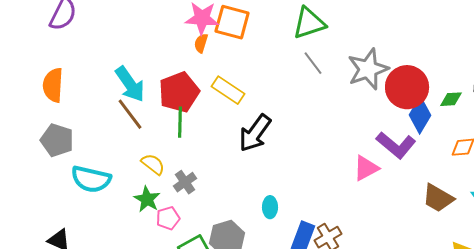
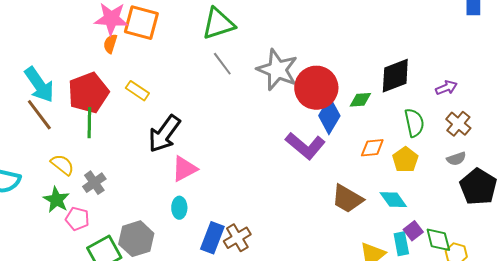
gray star: (368, 69) -> (277, 70), turned -30
yellow rectangle: (228, 90) -> (137, 91), size x0.7
pink triangle: (366, 168) -> (184, 169), moved
pink pentagon: (168, 218) -> (77, 219), turned 30

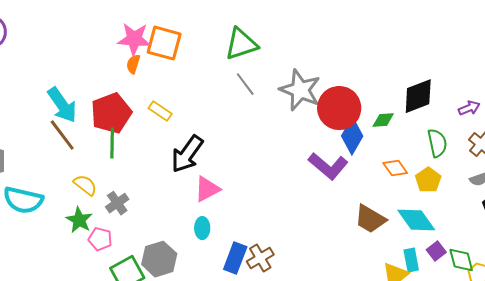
orange diamond: (372, 148) -> (395, 168), turned 60
cyan diamond: (393, 200) -> (416, 220), size x1.4
cyan rectangle: (401, 244) -> (411, 260), moved

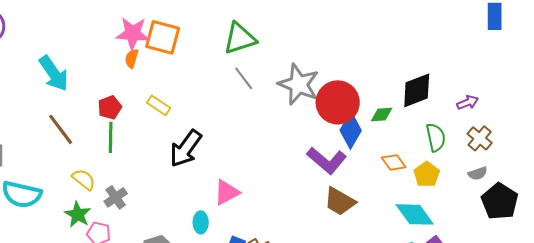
cyan arrow: (62, 105) -> (54, 73), moved
red pentagon: (111, 113) -> (110, 107), size x0.6
pink triangle: (207, 189) -> (227, 192), moved
brown trapezoid: (370, 219) -> (340, 201), moved

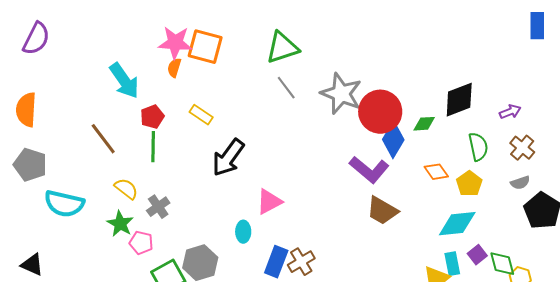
cyan arrow: (54, 73) -> (124, 81), moved
cyan diamond: (415, 214) -> (457, 224), turned -60

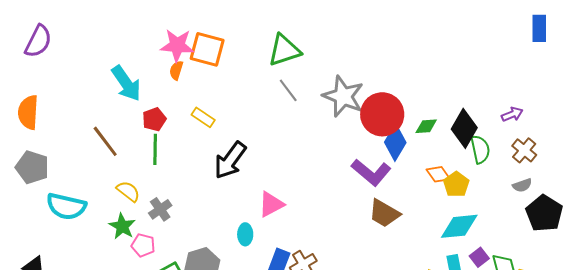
black diamond: (459, 100) -> (464, 128), moved, turned -39
yellow pentagon: (469, 184) -> (456, 184), moved

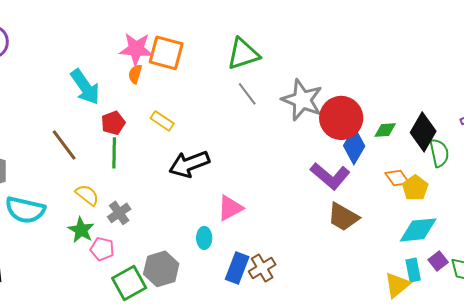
black arrow: (230, 160) -> (189, 164), turned 33

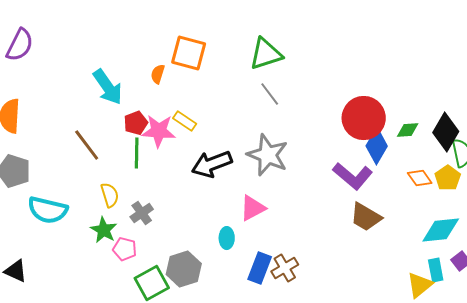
pink star: (136, 49) -> (159, 131), moved
gray star: (302, 100) -> (268, 155), moved
yellow pentagon: (415, 188) -> (448, 178), moved
yellow semicircle: (87, 195) -> (110, 195), turned 35

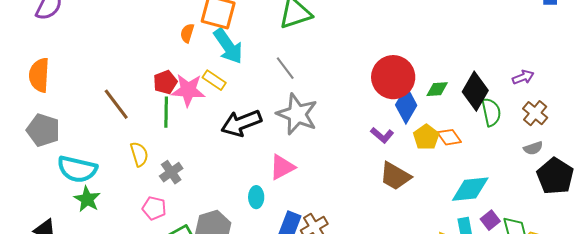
cyan arrow: (108, 87) -> (228, 46), moved
gray line: (270, 94) -> (285, 68), moved
purple L-shape: (353, 176) -> (382, 135), size x0.6
yellow pentagon: (448, 178) -> (426, 137), moved
green star: (104, 230) -> (87, 199), moved

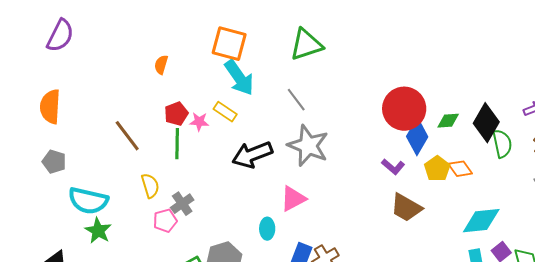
orange semicircle: (187, 33) -> (161, 65), moved
pink star: (188, 90) -> (199, 122), size x0.6
gray pentagon: (43, 130) -> (54, 162), size x0.7
pink pentagon: (154, 208) -> (165, 221), moved, turned -30

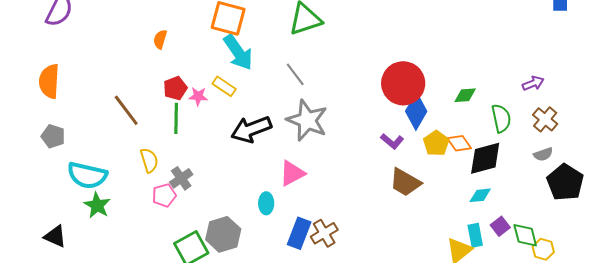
green diamond: (448, 121) -> (465, 95), moved
black diamond: (486, 123) -> (485, 158), moved, turned 45
cyan diamond: (481, 221) -> (480, 195), size x0.6

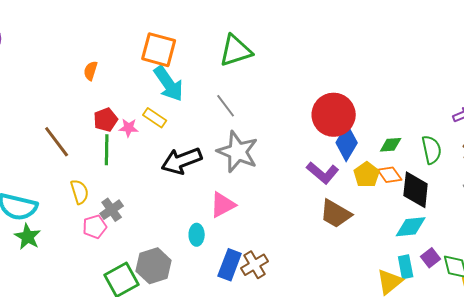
green diamond: (465, 95) -> (391, 145), moved
purple L-shape: (392, 141) -> (323, 173), size x1.4
black diamond: (485, 158) -> (416, 190), turned -69
cyan diamond: (480, 195) -> (411, 227), size x1.4

